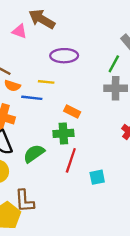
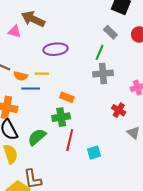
orange semicircle: (12, 86) -> (21, 76), moved

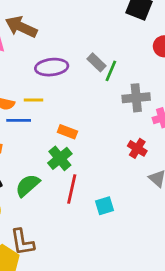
gray rectangle: (110, 32) -> (97, 62), moved
gray cross: (103, 74) -> (136, 98), moved
green cross: (61, 117) -> (60, 158), turned -30

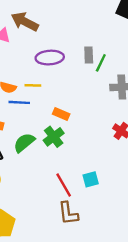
gray rectangle: (97, 62) -> (89, 55), turned 42
green semicircle: (28, 185) -> (24, 143), moved
red line: (72, 189) -> (64, 185), moved, turned -45
brown L-shape: (22, 242) -> (68, 213), moved

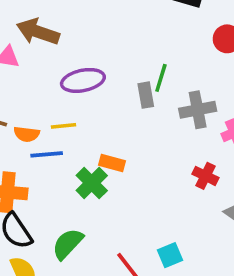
gray rectangle: (89, 55) -> (146, 95), moved
green cross: (54, 137) -> (92, 183), moved
green semicircle: (24, 143) -> (68, 244), moved

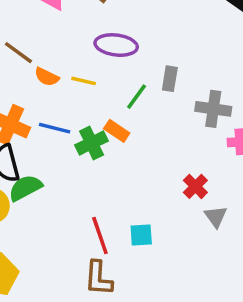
green line: (161, 78) -> (137, 97), moved
blue line: (47, 154) -> (55, 128), moved
red cross: (205, 176) -> (195, 186), moved
green semicircle: (68, 244) -> (25, 188), moved

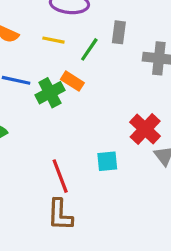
yellow line: (84, 81) -> (53, 40), moved
red cross: (195, 186) -> (145, 129), size x1.4
cyan square: (141, 235) -> (107, 161), moved

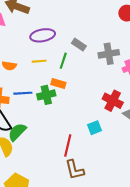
gray rectangle: (119, 32) -> (79, 45), turned -48
green cross: (50, 93) -> (46, 95), turned 30
red line: (60, 176) -> (68, 145), turned 50

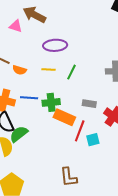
gray rectangle: (79, 45) -> (89, 104), moved, turned -32
orange rectangle: (58, 84) -> (64, 117), moved, size x1.5
red line: (68, 145) -> (80, 131), moved

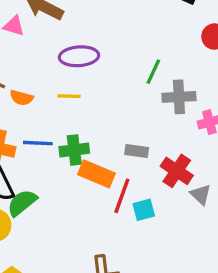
green line: (72, 72) -> (153, 72), moved

